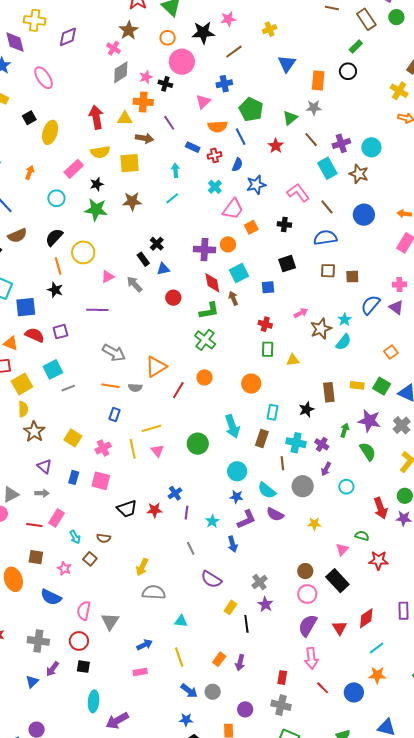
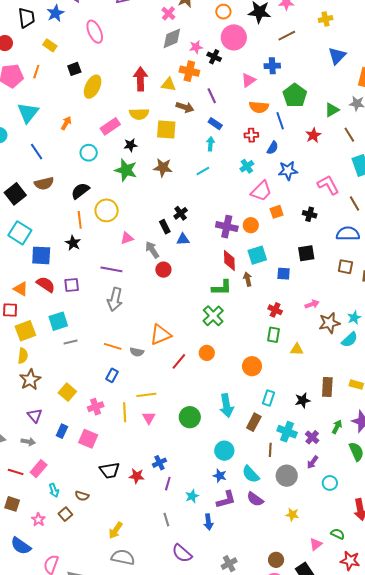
blue rectangle: (193, 147) -> (215, 124), moved
red circle: (173, 298) -> (163, 270), moved
gray arrow: (114, 353) -> (115, 299), moved, turned 65

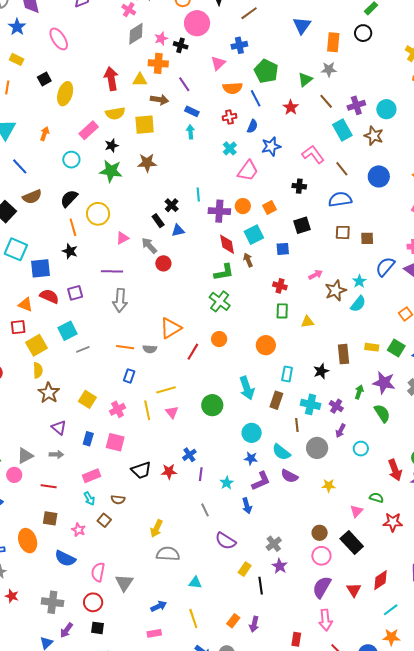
cyan line: (203, 171) -> (198, 194), moved, turned -56
orange square: (277, 212) -> (269, 208), moved
pink rectangle: (39, 469) -> (92, 476), moved, turned 36

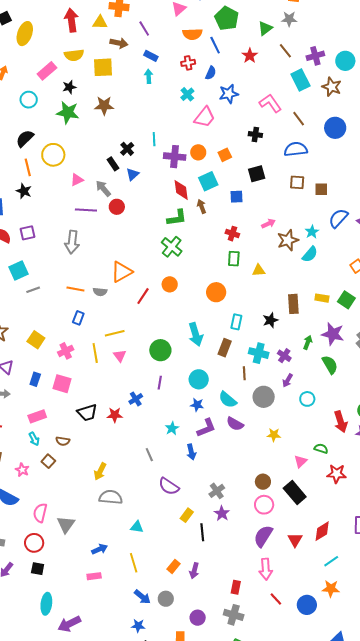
blue triangle: (178, 230) -> (133, 174), turned -32
purple line: (112, 271) -> (86, 210), moved
purple line: (201, 474) -> (160, 383), moved

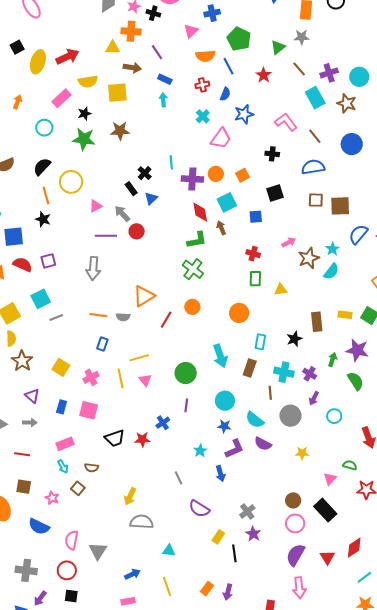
red arrow: (71, 20) -> (67, 57), moved, turned 75
brown square: (321, 189) -> (340, 206), size x1.5

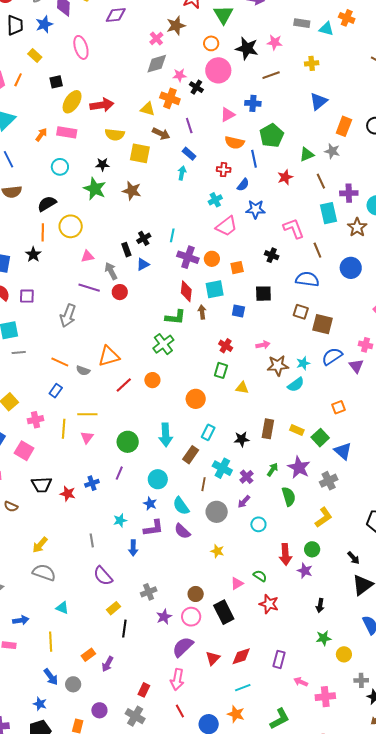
pink rectangle: (62, 98) -> (67, 132), moved, turned 36
purple star: (253, 534) -> (164, 617), moved

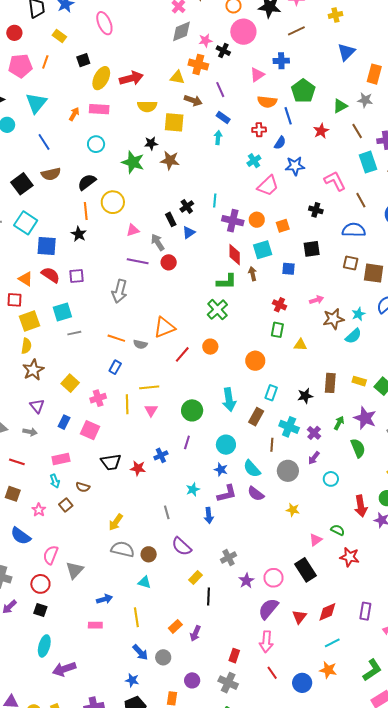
black star: (102, 164) -> (151, 143), moved
brown circle: (196, 594) -> (149, 554), moved

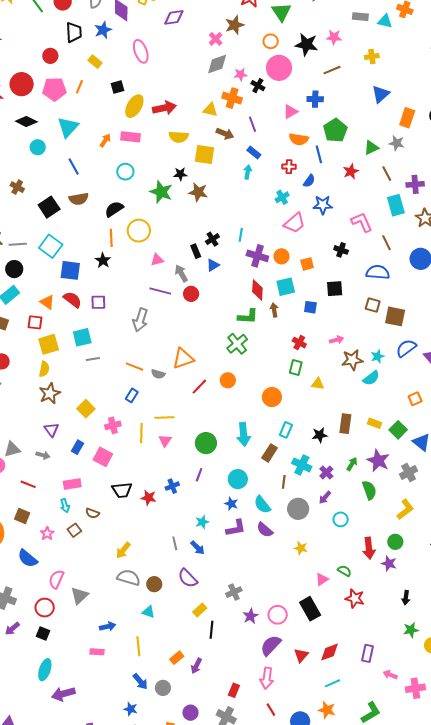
blue arrow: (209, 516) -> (198, 548), moved, turned -42

